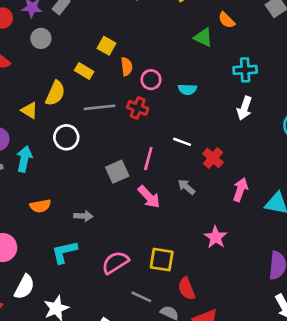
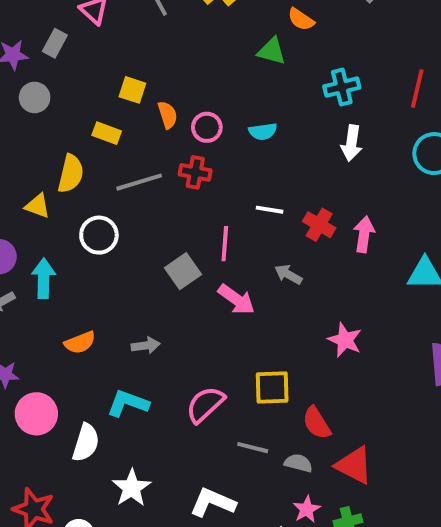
pink arrow: (240, 190) -> (364, 234), moved
cyan L-shape: (64, 252) -> (128, 403), turned 44
white semicircle: (24, 287) -> (86, 443), moved

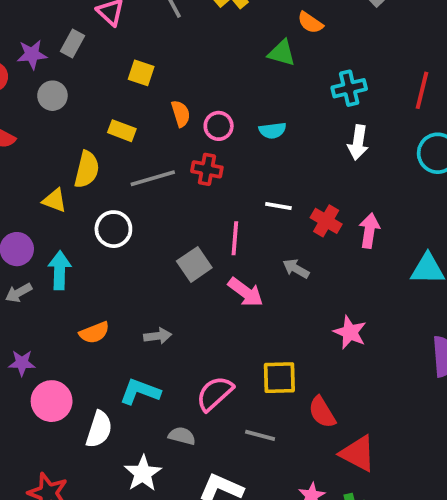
yellow square: (132, 90) -> (141, 73), moved
gray semicircle: (298, 463) -> (182, 436), moved

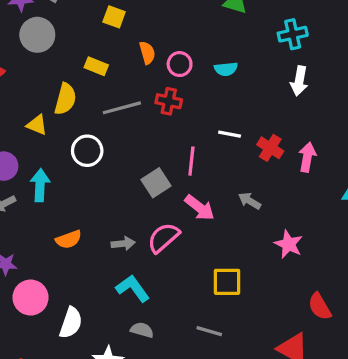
gray circle: (52, 96) -> (37, 35), size x1.4
gray arrow: (296, 269) -> (250, 201), moved
cyan L-shape: (140, 392) -> (133, 288), moved, turned 32
pink semicircle: (215, 394) -> (163, 238), moved
red semicircle: (322, 412) -> (320, 306), moved

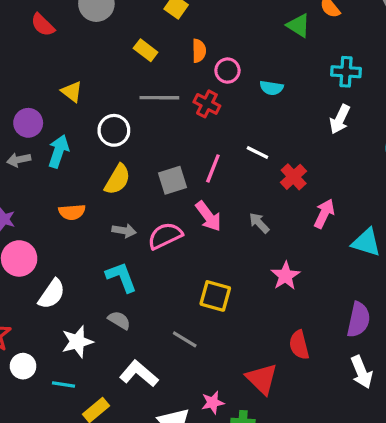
yellow semicircle: (65, 99) -> (117, 179), moved
pink arrow: (307, 157) -> (324, 214), moved

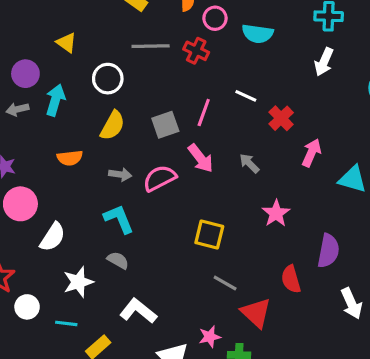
cyan semicircle: (271, 88) -> (258, 34), size x1.4
purple semicircle: (358, 320) -> (328, 251), moved
gray line: (185, 339) -> (225, 283), moved

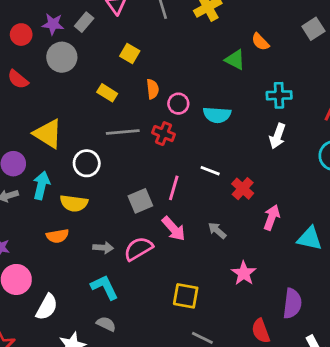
yellow triangle: (66, 43) -> (48, 134), size x1.6
yellow semicircle: (113, 125) -> (74, 203), moved, turned 72

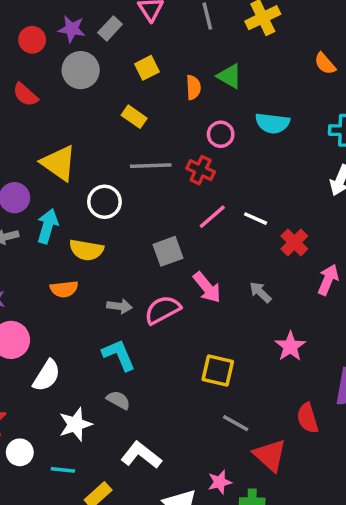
yellow square: (130, 54) -> (147, 68), moved, turned 30
green triangle: (235, 60) -> (229, 76), moved
orange semicircle: (153, 89) -> (193, 87), moved
cyan semicircle: (217, 115) -> (272, 123), moved
pink line: (174, 188) -> (212, 217), moved, turned 30

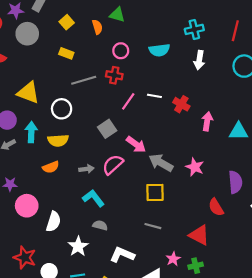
cyan semicircle: (272, 123) -> (159, 50), moved
gray arrow: (260, 292) -> (161, 163), moved, size x1.6
gray line: (236, 423) -> (153, 226), moved

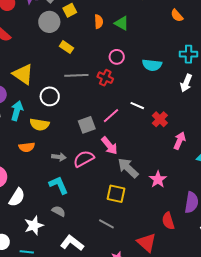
yellow square: (67, 22) -> (70, 10), moved
orange semicircle: (97, 27) -> (99, 22), moved
gray circle: (27, 34) -> (49, 22), moved
pink line: (128, 101) -> (111, 116), moved

